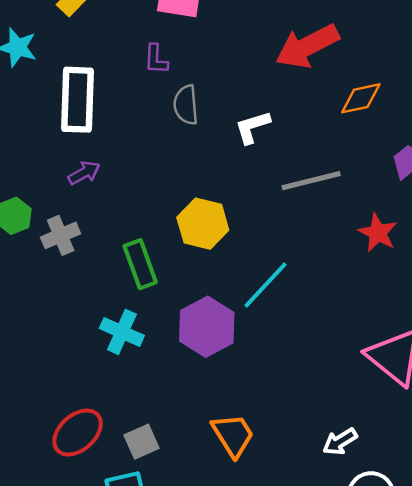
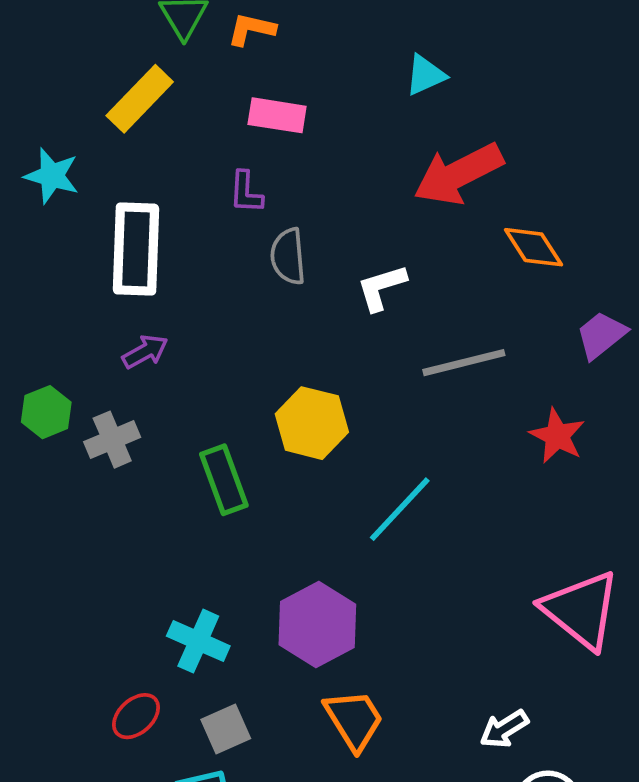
orange diamond: (361, 98) -> (533, 247), turned 69
purple hexagon: (207, 327) -> (317, 625), moved
cyan cross: (122, 332) -> (198, 641), moved
red ellipse: (78, 432) -> (136, 716), size x0.7

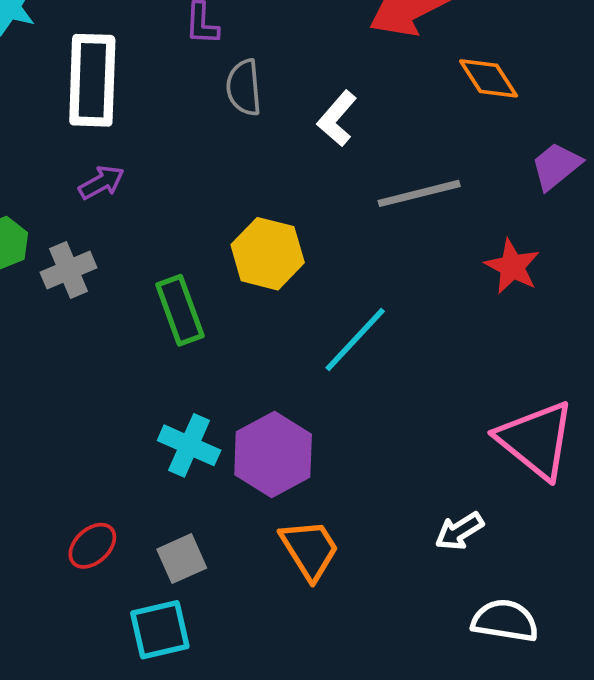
white L-shape: (381, 287) -> (337, 119), turned -32
cyan cross: (198, 641) -> (189, 445), moved
white arrow: (504, 729) -> (459, 531), moved

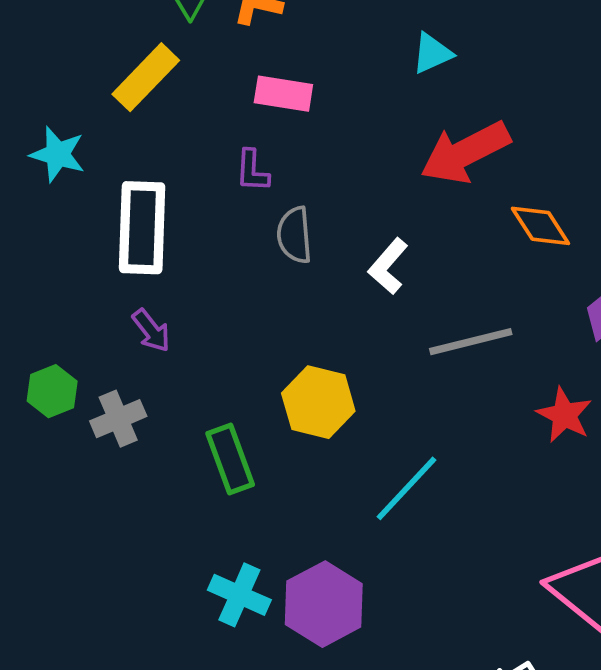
purple arrow: (101, 182) -> (151, 331), turned 81

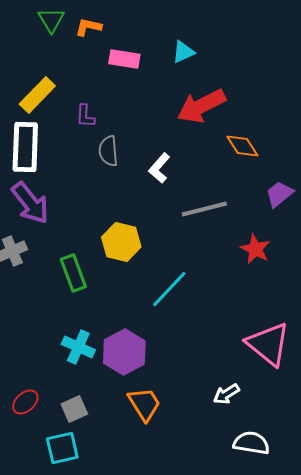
yellow rectangle: (146, 77) -> (37, 95), moved
pink rectangle: (283, 94) -> (124, 59), moved
purple arrow: (151, 331) -> (30, 203), size x1.8

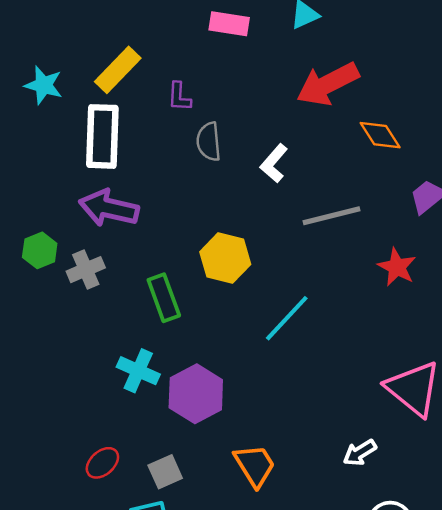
purple arrow: (30, 203) -> (109, 208), turned 141
cyan cross: (78, 347) -> (138, 371), moved
purple hexagon: (124, 352) -> (196, 394), moved

